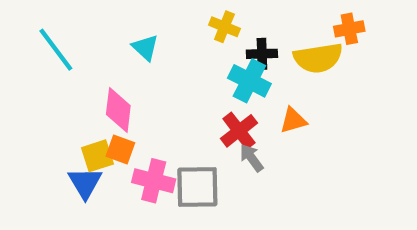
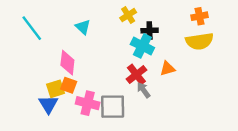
yellow cross: (224, 27) -> (128, 15), turned 35
yellow semicircle: (318, 58) -> (200, 41), moved

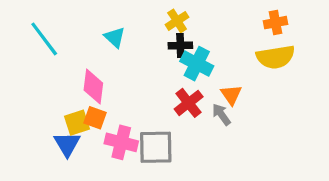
black cross: (150, 31) -> (180, 46), moved
orange triangle: (167, 69) -> (231, 95), turned -49
gray arrow: (144, 90) -> (221, 114), moved

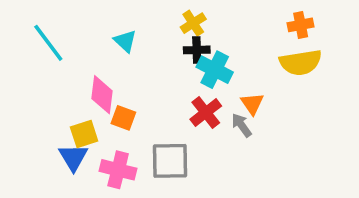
orange square: (95, 118) -> (123, 118), moved
pink cross: (121, 142) -> (118, 170), moved

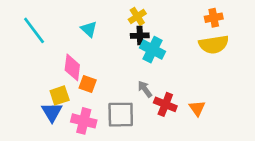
orange triangle: (252, 104) -> (197, 108), moved
red cross: (206, 113) -> (165, 104), moved, turned -30
gray arrow: (242, 125) -> (145, 89), moved

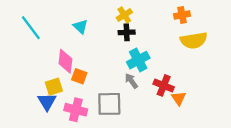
orange cross: (214, 18) -> (182, 15), moved
cyan cross: (153, 50) -> (138, 60), moved, turned 35
red cross: (165, 104) -> (164, 85), moved

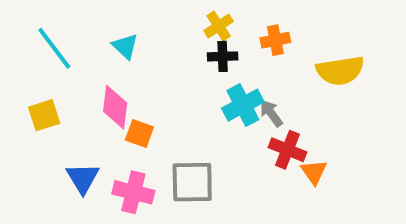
orange cross: (182, 15) -> (275, 40), moved
cyan triangle: (80, 27) -> (125, 46), moved
gray arrow: (131, 81) -> (271, 113), moved
yellow square: (54, 87) -> (44, 115), moved

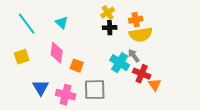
yellow semicircle: (340, 71) -> (141, 35), moved
cyan cross: (243, 105) -> (120, 63), moved, turned -30
orange square: (139, 133) -> (77, 66), moved

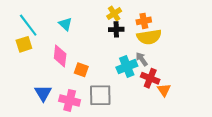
yellow square: (22, 57) -> (24, 44), moved
cyan cross: (120, 63) -> (127, 67), turned 36

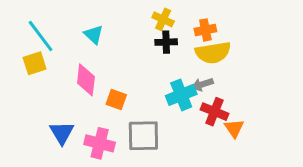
yellow cross: (114, 14) -> (163, 19), turned -32
gray arrow: (142, 59) -> (202, 84), turned -72

